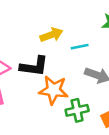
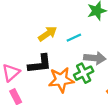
green cross: (77, 110) -> (84, 73), moved

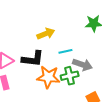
cyan line: (74, 38) -> (65, 51), moved

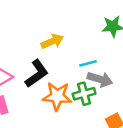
cyan line: (65, 51) -> (88, 63), moved
black L-shape: (33, 59) -> (37, 74), turned -40

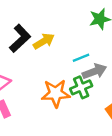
black L-shape: (37, 74) -> (20, 38), moved
gray arrow: (100, 79) -> (95, 71), turned -30

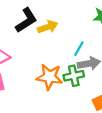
cyan line: (81, 58) -> (79, 49), turned -49

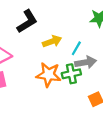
yellow arrow: (48, 27) -> (52, 41), moved

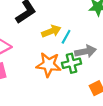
cyan line: (76, 48) -> (66, 37), moved

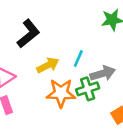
yellow arrow: (51, 31) -> (48, 65), moved

